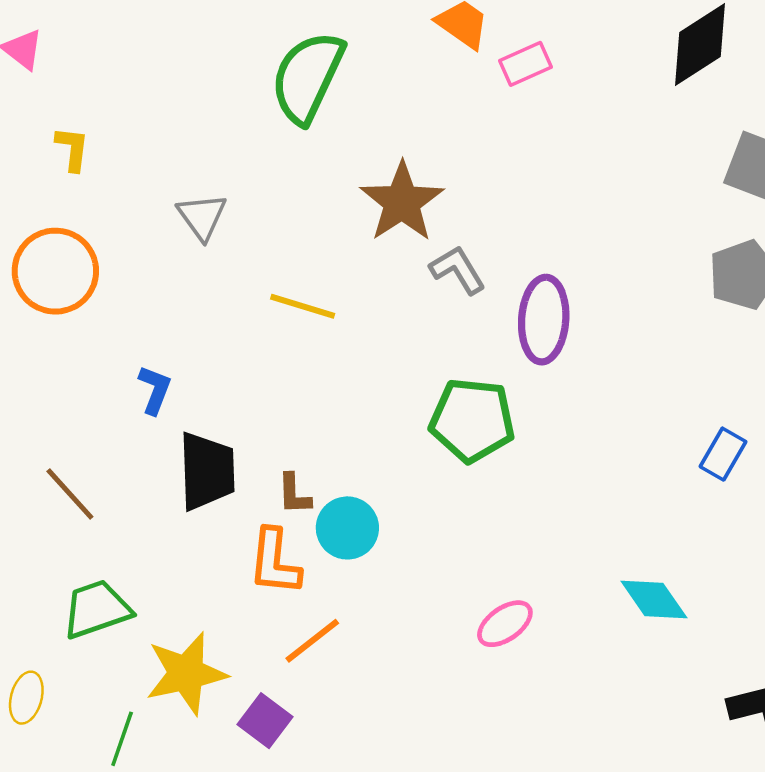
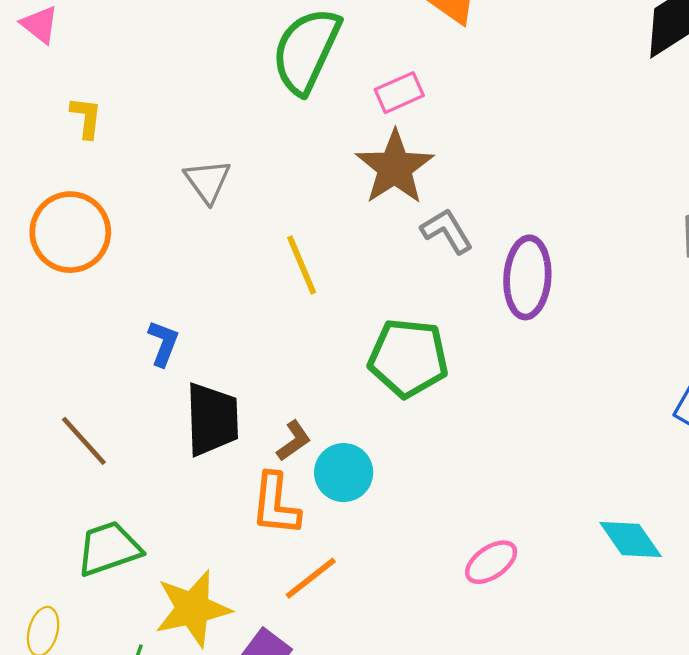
pink rectangle: (526, 64) -> (399, 93), moved
yellow line: (303, 306) -> (302, 265), turned 50
green pentagon: (472, 420) -> (408, 358), moved
brown L-shape: (294, 494) -> (294, 441), turned -123

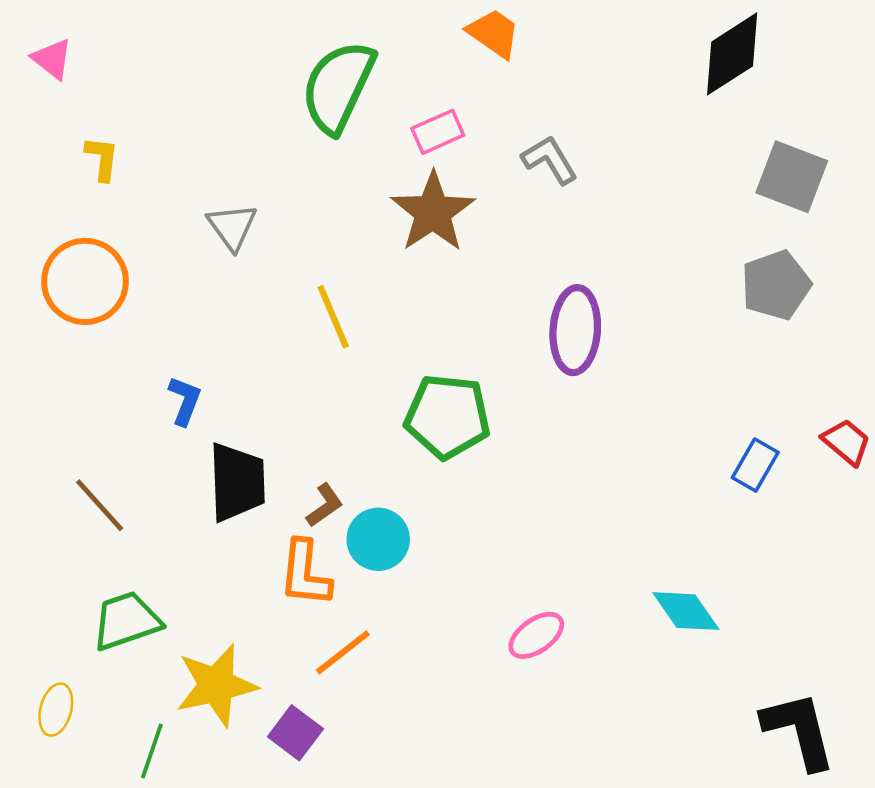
gray L-shape: (447, 231) -> (550, 160), moved

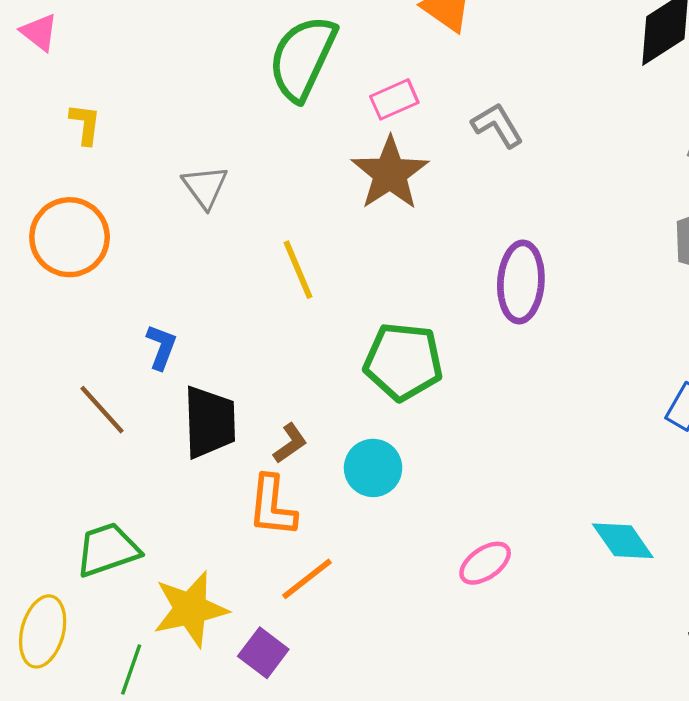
brown line: (100, 505) -> (102, 410), moved
cyan circle: (378, 539) -> (373, 468), moved
yellow ellipse: (56, 710) -> (43, 631), size x1.5

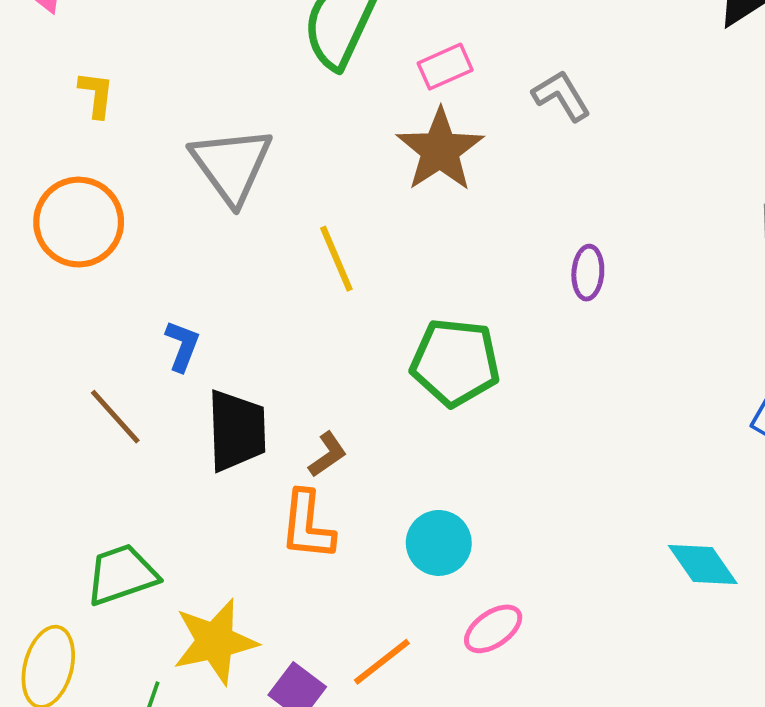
gray triangle: (205, 187) -> (232, 165), size x1.6
purple ellipse: (521, 282) -> (588, 273), size x0.6
cyan circle: (373, 468) -> (439, 543), moved
pink ellipse: (485, 563) -> (493, 629), moved
orange line: (307, 579) -> (382, 662), moved

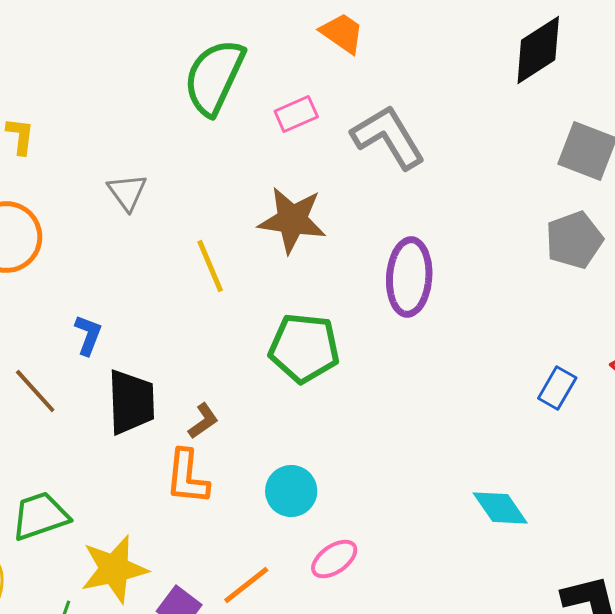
gray L-shape: (561, 96) -> (388, 137), size x1.6
brown star: (440, 150) -> (292, 220), moved, turned -30
gray triangle: (232, 165) -> (127, 192), size x0.6
purple ellipse: (588, 273) -> (409, 277), size x1.8

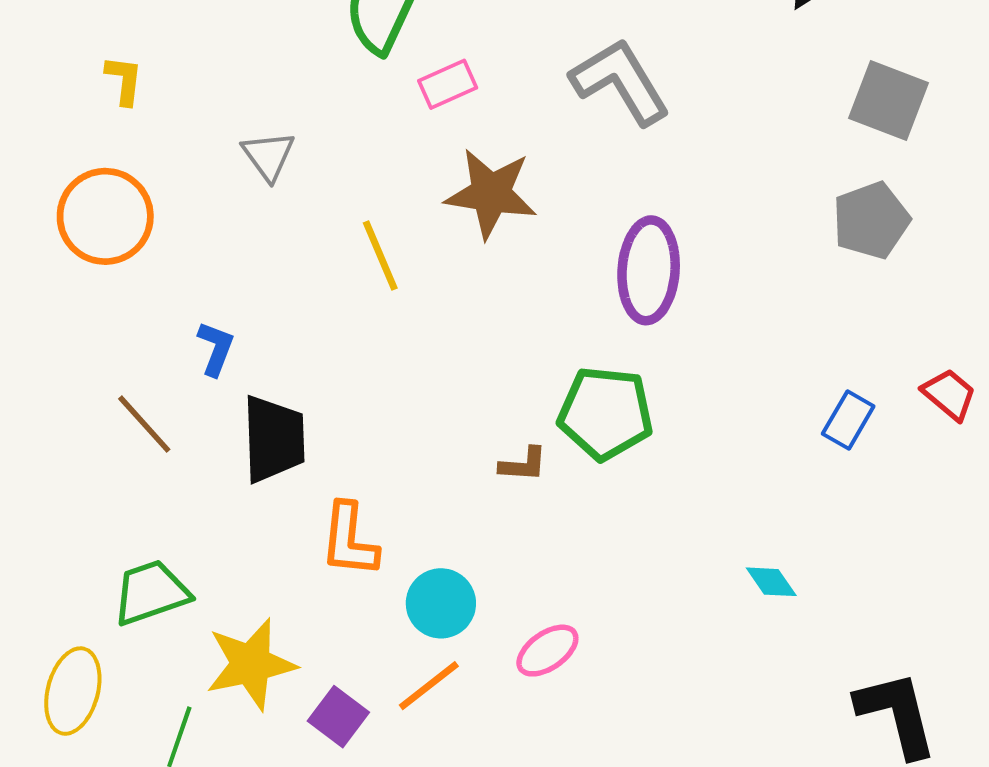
pink rectangle: (296, 114) -> (448, 84), moved
green pentagon: (304, 348) -> (605, 413), moved
brown L-shape: (203, 421) -> (523, 464), moved, turned 39
cyan circle: (291, 491) -> (441, 603), moved
cyan diamond: (500, 508) -> (771, 582), size x0.7

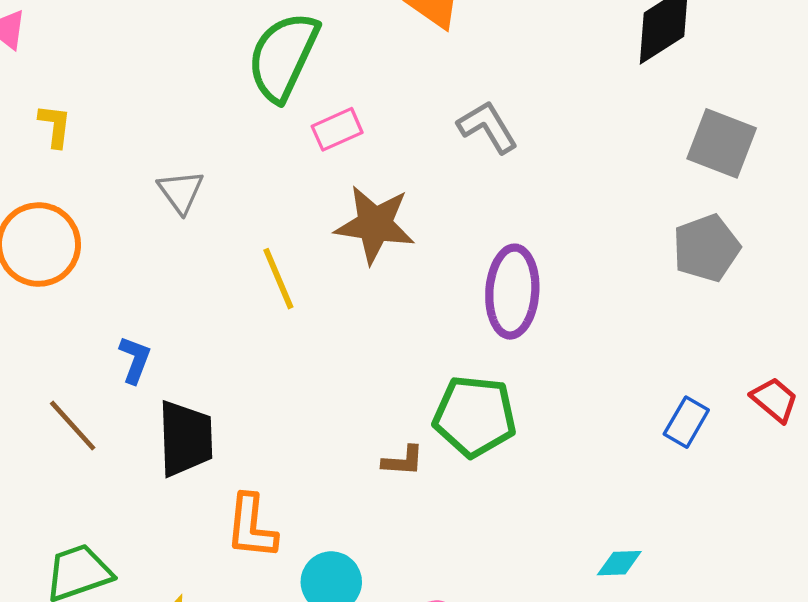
gray L-shape: (620, 82) -> (488, 127), size x0.7
cyan diamond: (771, 582) -> (619, 563), turned -57

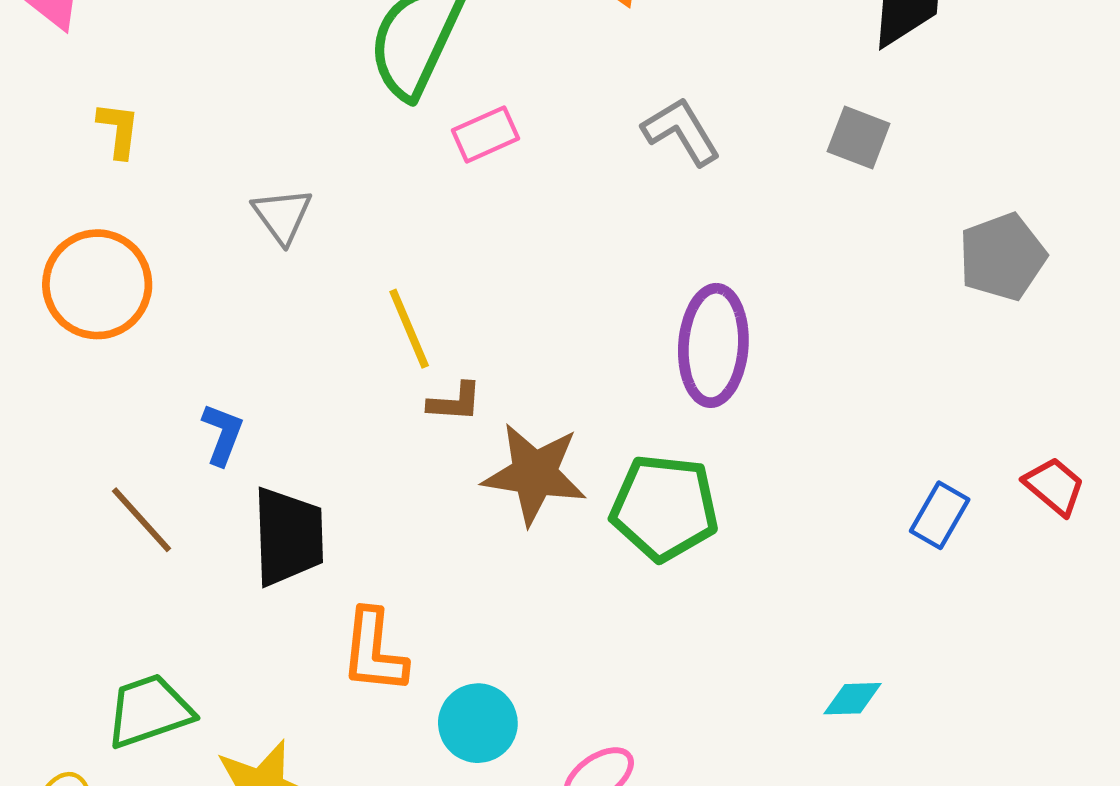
gray square: (722, 143) -> (859, 138), moved, size x0.7
brown star: (375, 225) -> (534, 474), moved
gray pentagon: (706, 248) -> (1002, 257), moved
brown L-shape: (403, 461) -> (455, 402), moved

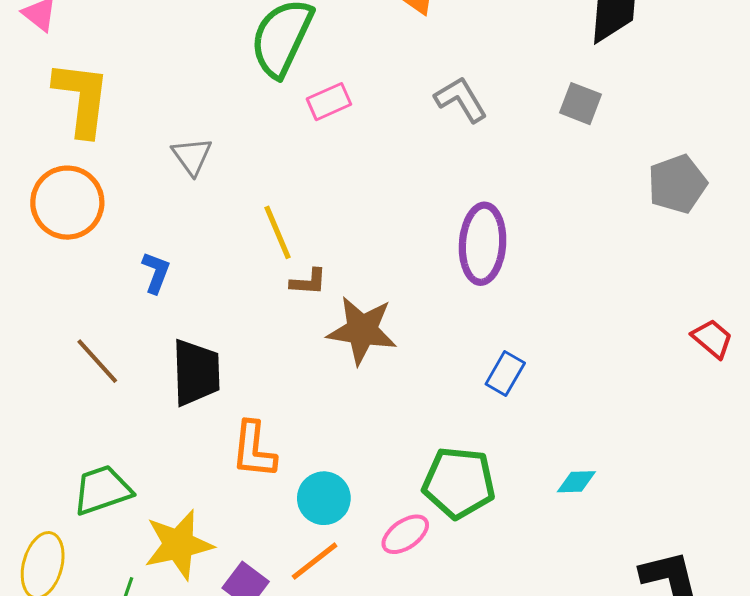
yellow L-shape: (119, 130) -> (82, 98), size x2.0
blue L-shape: (223, 434) -> (156, 273), moved
green pentagon: (664, 508) -> (459, 483), moved
blue rectangle: (940, 515) -> (505, 374), moved

